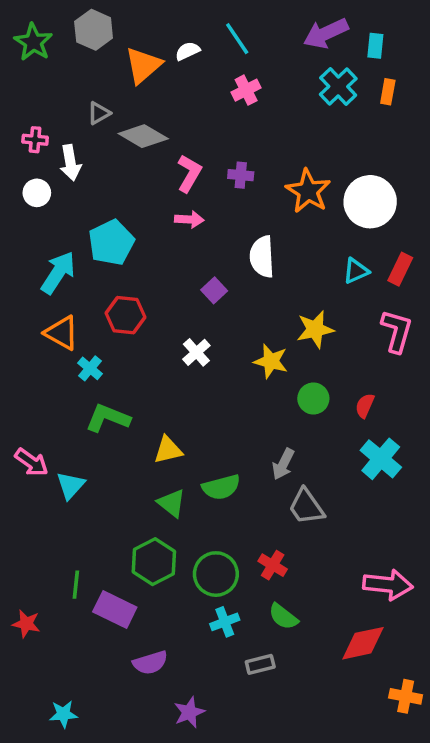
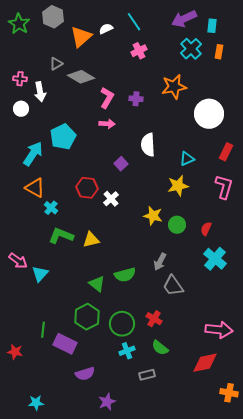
orange star: (308, 191) -> (174, 87), moved, turned 30
cyan triangle: (356, 271) -> (187, 159), moved
red hexagon: (125, 315) -> (87, 188), moved
yellow star: (271, 361) -> (153, 216), moved
yellow triangle: (168, 450) -> (91, 240), moved

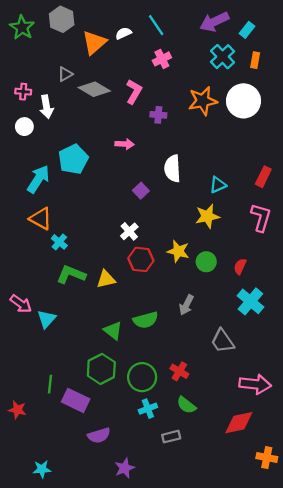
cyan rectangle: (212, 26) -> (247, 30), turned 32
pink L-shape: (107, 98) -> (134, 92), moved
white circle: (209, 114) -> (243, 101), moved
red hexagon: (87, 188) -> (141, 259), moved
gray trapezoid: (173, 286) -> (223, 341), moved

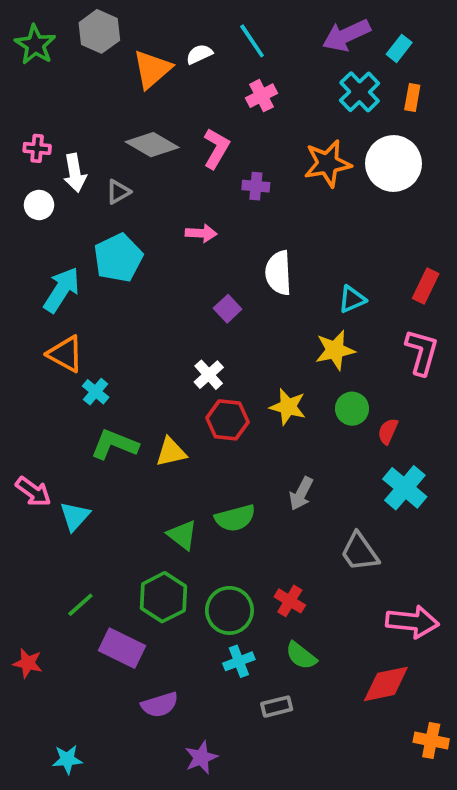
gray triangle: (65, 74) -> (118, 192), moved
green circle: (206, 262) -> (352, 409), moved
green line: (50, 384) -> (80, 605), moved, turned 42

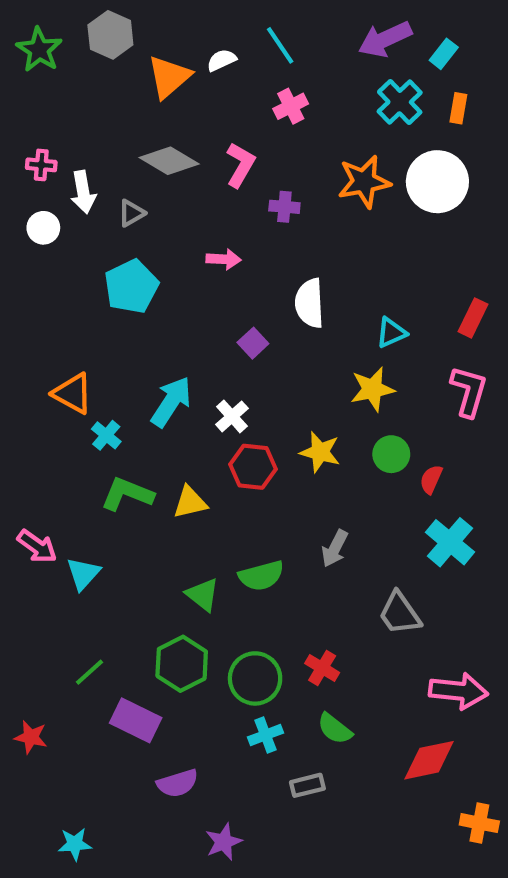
cyan arrow: (62, 290) -> (171, 402), moved

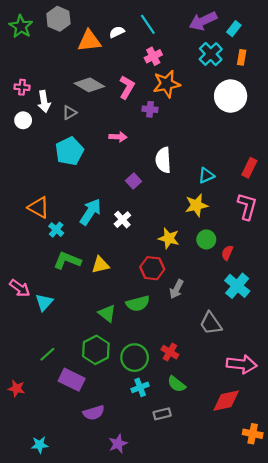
orange triangle: (169, 77) -> (89, 41), turned 35
orange star: (364, 182) -> (167, 84), moved
red hexagon: (253, 467) -> (152, 268), moved

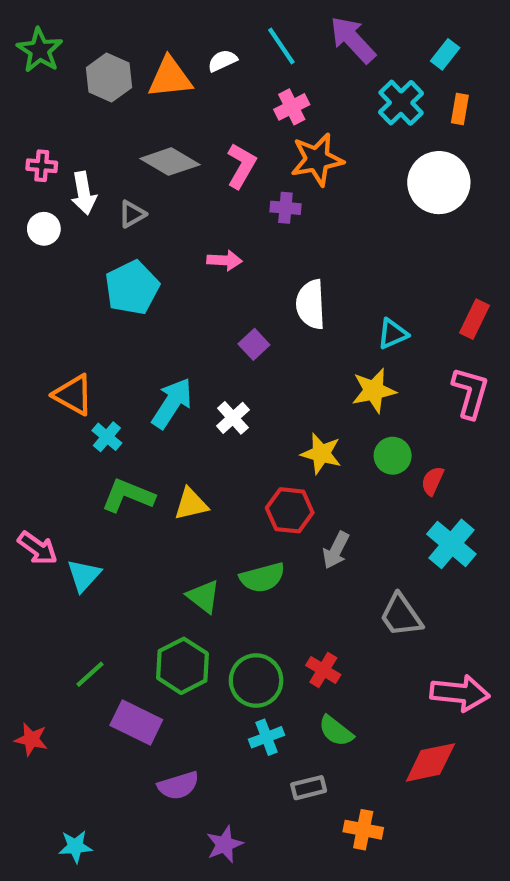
gray hexagon: (58, 19) -> (109, 78), moved
purple arrow: (203, 21) -> (353, 40), moved, turned 72
orange cross: (253, 434) -> (363, 830), moved

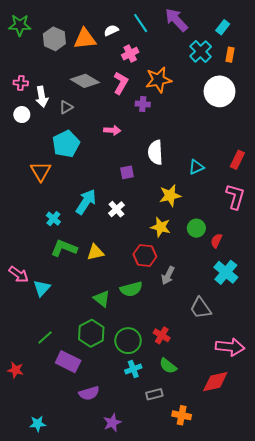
green star: (40, 50) -> (20, 25), turned -30
pink cross: (292, 107) -> (130, 54), moved
purple square: (254, 344) -> (127, 172), turned 32
yellow star: (374, 391) -> (170, 196), moved
orange triangle: (73, 395) -> (41, 171), moved, turned 30

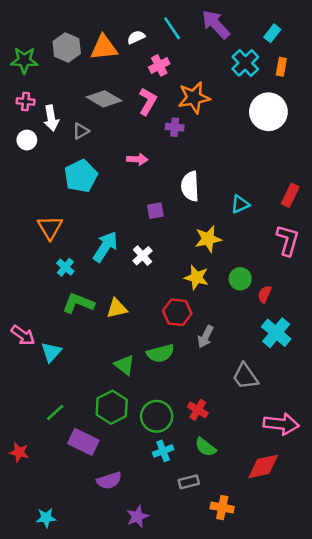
green star: (20, 25) -> (24, 60), moved
orange triangle: (41, 171) -> (50, 227), moved

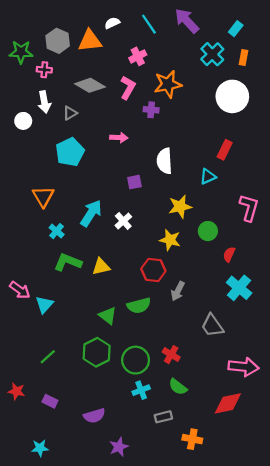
white semicircle: (136, 37) -> (112, 23), moved
pink cross: (26, 101) -> (44, 70), moved
red rectangle: (290, 195) -> (225, 150), moved
green circle: (240, 279) -> (208, 231), moved
purple rectangle: (83, 442) -> (50, 401), moved, size x0.6

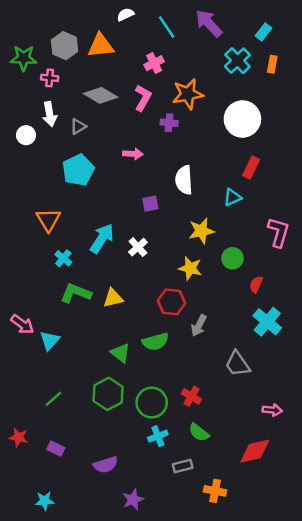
white semicircle: (112, 23) -> (126, 15), moved
white circle: (232, 96) -> (242, 119), moved
pink arrow: (243, 367) -> (272, 410), size x0.6

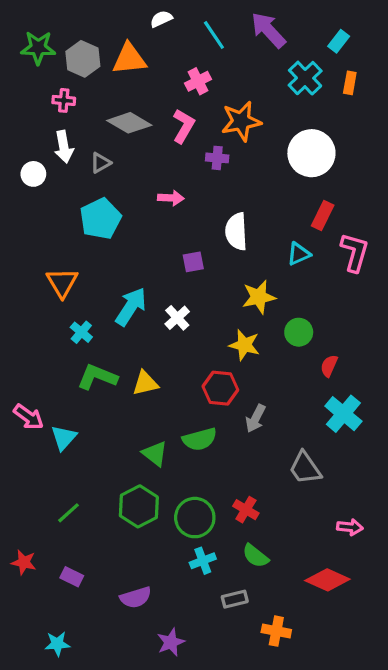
green star: (24, 58) -> (38, 48), moved
pink L-shape: (278, 232) -> (355, 252), moved
red diamond: (255, 451) -> (327, 580), turned 36

